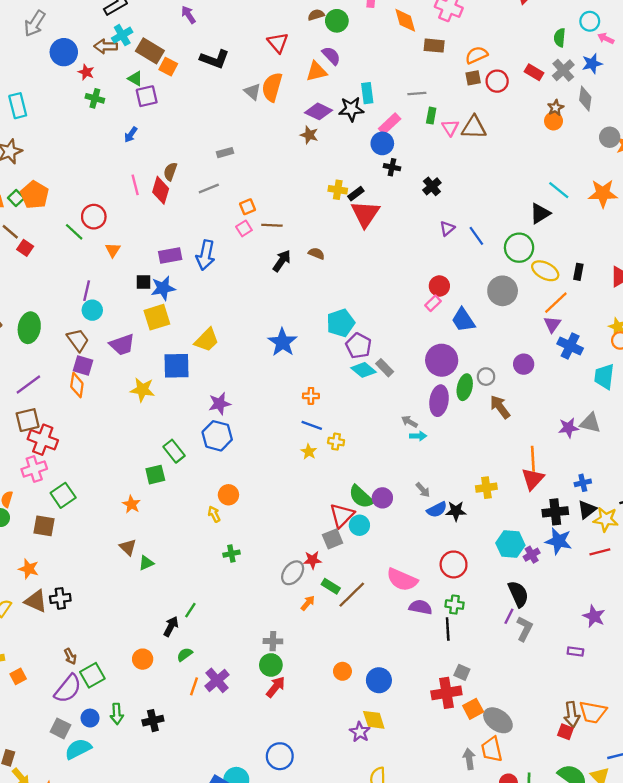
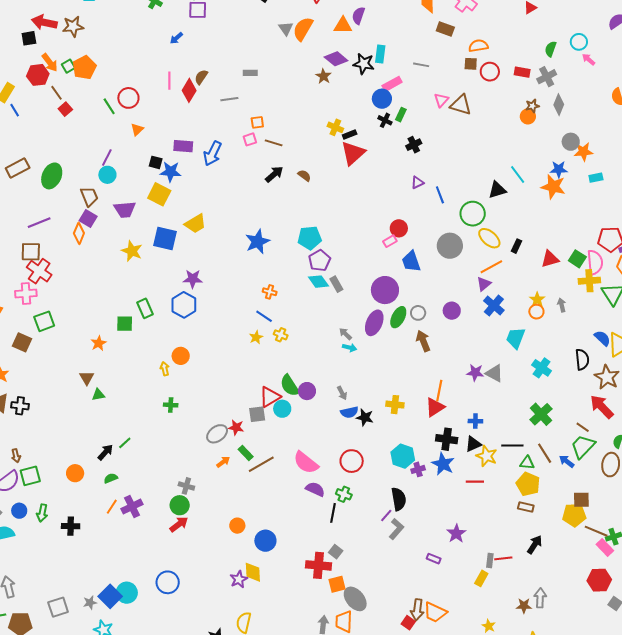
purple semicircle: (331, 56) -> (358, 16), turned -132
blue star: (592, 64) -> (559, 169), moved
red rectangle: (534, 72) -> (522, 72), turned -35
green rectangle: (431, 116) -> (401, 115), moved
yellow square: (157, 317) -> (159, 194), turned 30

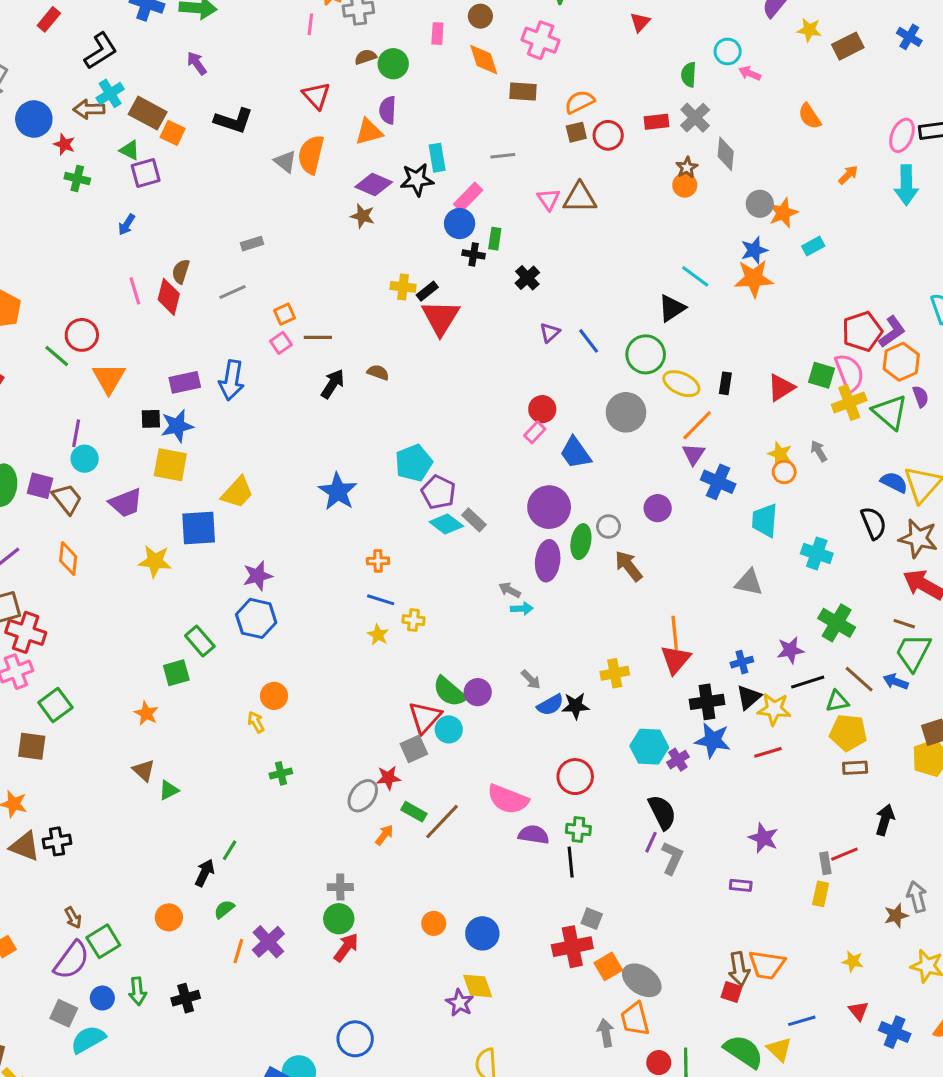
orange triangle: (137, 129) -> (109, 378), size x1.6
purple square: (88, 218) -> (40, 486), moved
purple star: (475, 373) -> (790, 650), moved

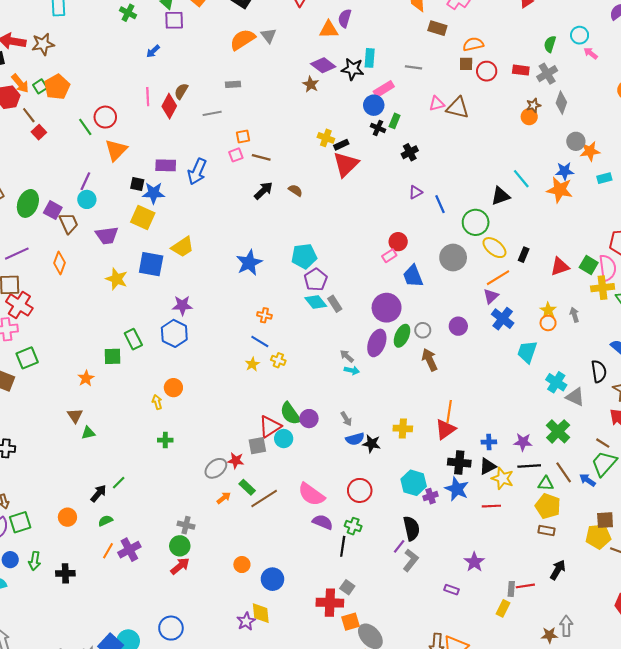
orange semicircle: (311, 155) -> (243, 40), moved, turned 30
pink triangle: (549, 199) -> (437, 104), turned 35
gray triangle: (749, 582) -> (575, 397), moved

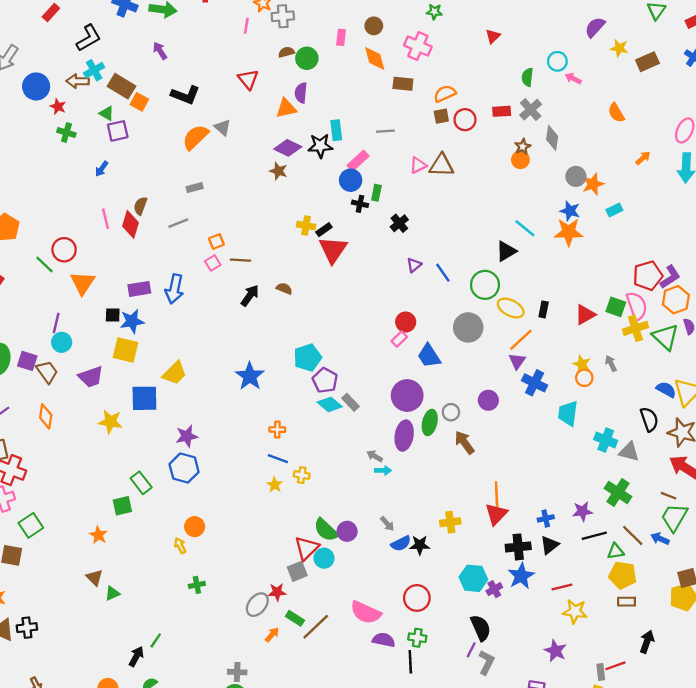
blue star: (565, 171) -> (570, 211), turned 30
yellow star: (502, 478) -> (575, 611), moved
blue star: (457, 489) -> (521, 576), turned 30

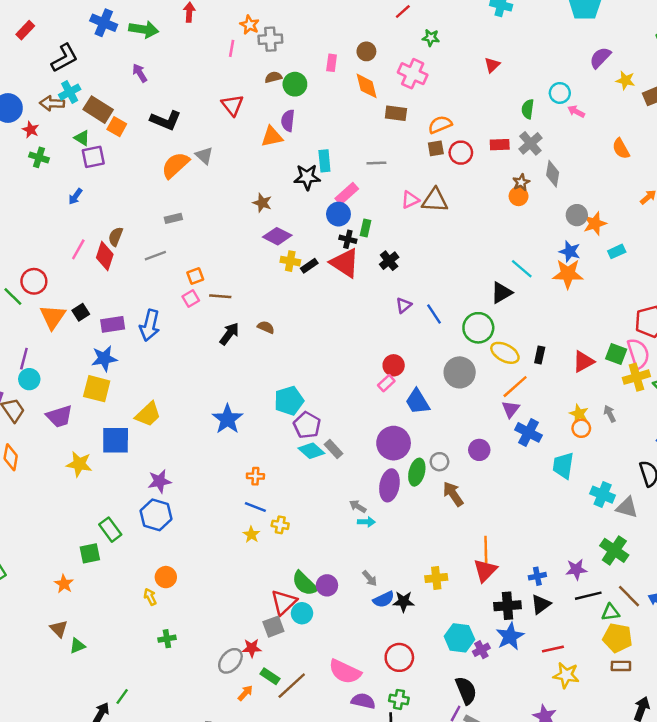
purple diamond: (288, 148) -> (277, 236), moved
pink line: (105, 219) -> (78, 249), turned 42
red triangle: (333, 250) -> (345, 263), moved, turned -32
black square: (113, 315) -> (81, 312), moved, turned -35

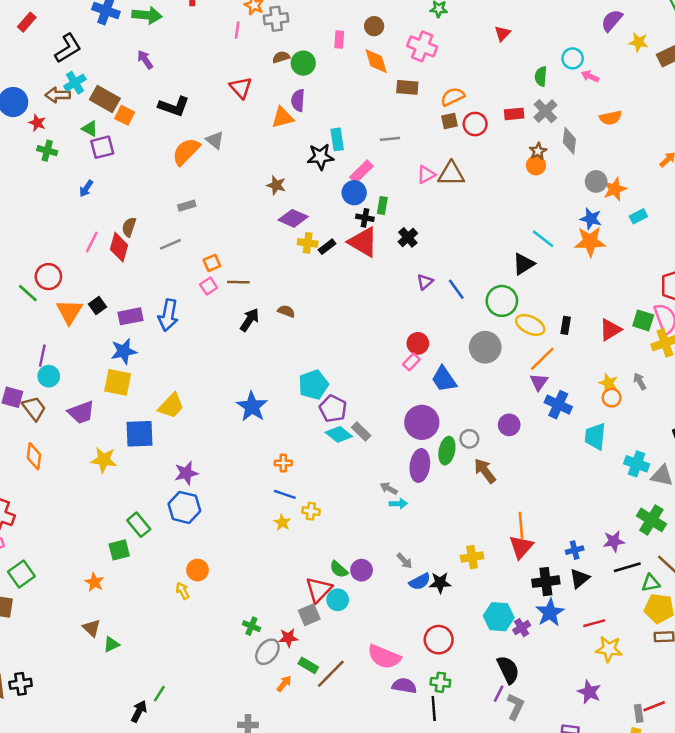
orange semicircle: (621, 149) -> (611, 118), moved, turned -70
green semicircle: (305, 583) -> (339, 569), size x0.7
green cross: (167, 639) -> (251, 626), moved, turned 35

